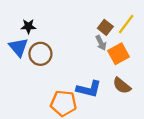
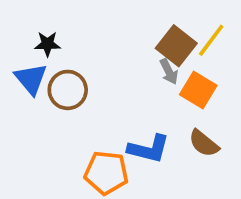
brown square: (105, 27) -> (176, 46), size x1.5
orange square: (118, 54) -> (198, 90), turned -30

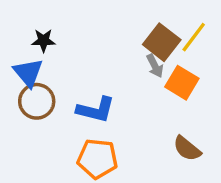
brown circle: (68, 90) -> (37, 101), moved
brown semicircle: (204, 143) -> (187, 149), moved
blue L-shape: (149, 149) -> (96, 110), moved

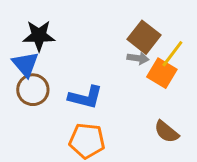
yellow line: (194, 37) -> (172, 54), moved
black star: (43, 41) -> (39, 36), size x1.5
gray arrow: (155, 66) -> (138, 58), turned -55

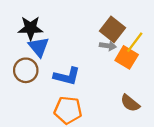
blue triangle: (25, 64) -> (39, 47), moved

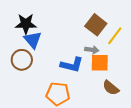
gray arrow: (108, 46) -> (92, 50), moved
orange square: (127, 57) -> (100, 63), moved, turned -30
blue L-shape: (67, 76) -> (72, 65), moved

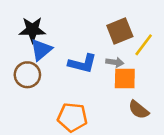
brown square: (96, 25) -> (120, 31), turned 30
blue triangle: (33, 40) -> (41, 50), turned 30
blue L-shape: (72, 65) -> (82, 64), moved

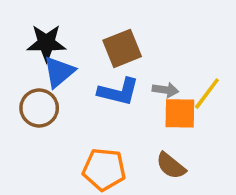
brown square: (120, 31) -> (122, 48), moved
yellow line: (144, 45) -> (207, 94), moved
brown semicircle: (139, 110) -> (171, 166), moved

